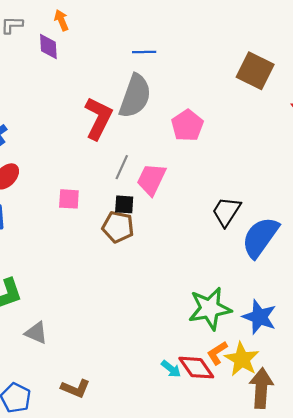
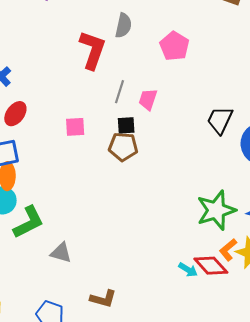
gray semicircle: (135, 96) -> (123, 25), size x0.6
pink trapezoid: (151, 179) -> (148, 99), size x0.7

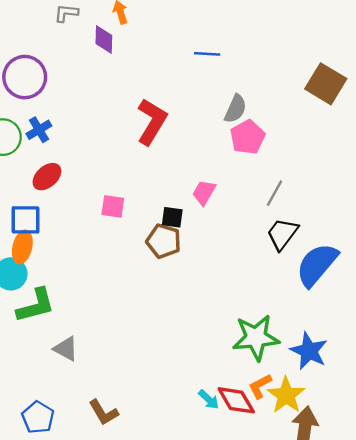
gray semicircle: (123, 25) -> (235, 109), moved
gray line: (120, 92) -> (275, 193), moved
brown L-shape: (103, 299) -> (103, 412), turned 32

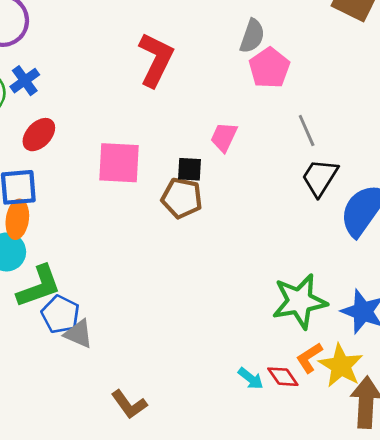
gray line: (275, 193) -> (307, 131), turned -48
pink square: (113, 206) -> (119, 163), size x1.6
red diamond: (236, 400) -> (283, 377), size x0.7
blue pentagon: (38, 417) -> (60, 314), moved

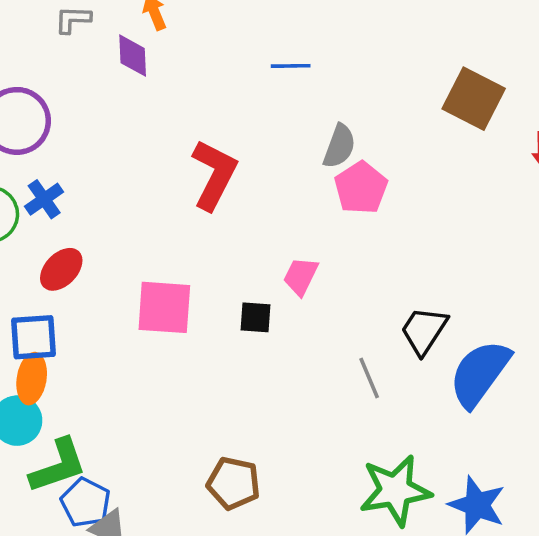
gray line: (307, 131) -> (369, 378), moved
brown pentagon: (182, 198) -> (233, 483), moved

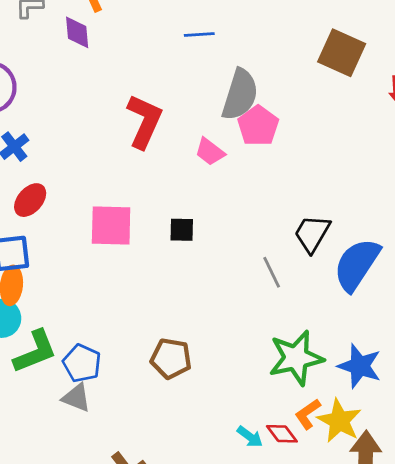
gray semicircle: (339, 146) -> (240, 95), size x1.5
pink trapezoid: (301, 276) -> (210, 152), moved, turned -76
blue pentagon: (86, 503) -> (82, 363), moved

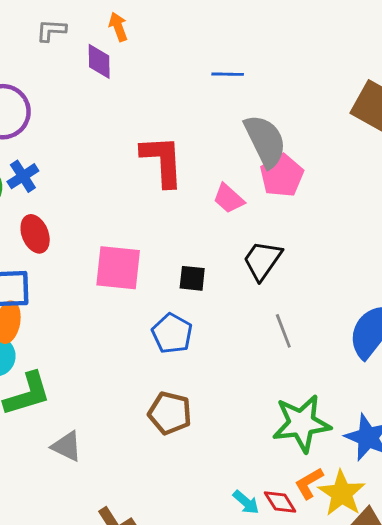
gray semicircle: (240, 95) -> (265, 141), turned -48
red L-shape: (144, 121) -> (162, 161), turned -32
red ellipse: (30, 200) -> (35, 234), turned -68
black trapezoid: (312, 234) -> (262, 260), moved
blue pentagon: (82, 363) -> (172, 334), moved

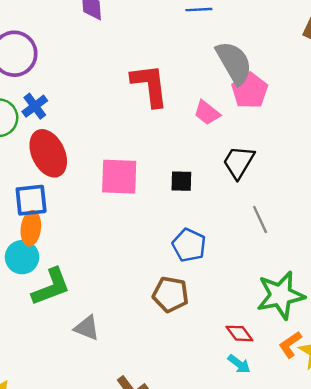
red ellipse: (35, 234) -> (48, 153), size x1.5
blue pentagon: (172, 334) -> (189, 245), moved
red diamond: (280, 502) -> (239, 333), moved

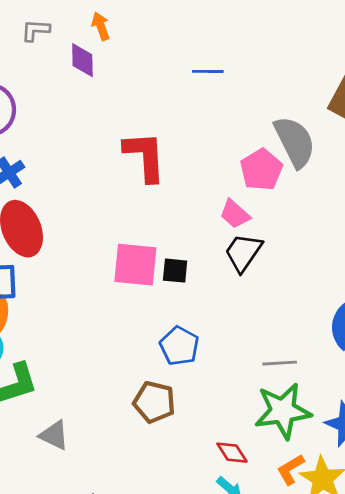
gray semicircle: (234, 63) -> (295, 142), moved
pink trapezoid: (207, 113) -> (235, 214), moved
pink square: (119, 177) -> (135, 265), moved
gray line: (260, 219) -> (280, 363), moved, turned -72

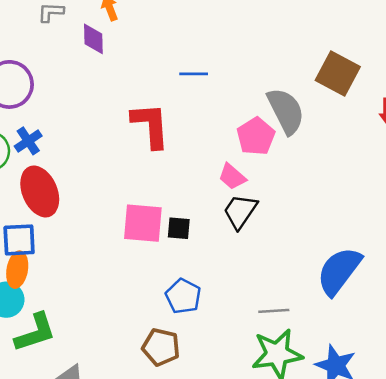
blue line: (208, 71) -> (194, 74), moved

